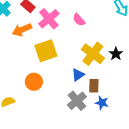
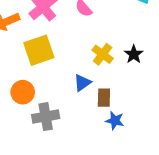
yellow cross: (93, 54) -> (103, 54), size x0.7
gray cross: (77, 101) -> (46, 117), moved, turned 30

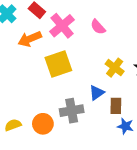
orange circle: (23, 92) -> (43, 124), moved
gray cross: (46, 117) -> (72, 111), moved

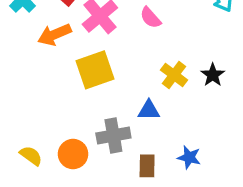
blue triangle: (97, 93) -> (149, 110), turned 35
brown rectangle: (116, 106) -> (147, 166), moved
yellow semicircle: (13, 125) -> (31, 156), turned 56

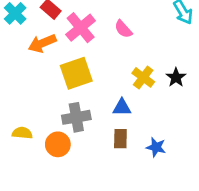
gray cross: (113, 136) -> (76, 117), moved
yellow semicircle: (31, 156) -> (22, 133), moved, turned -30
brown rectangle: (147, 166) -> (120, 139), moved

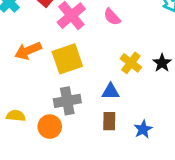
orange arrow: (42, 43) -> (28, 51), moved
blue star: (156, 147) -> (143, 129), turned 30

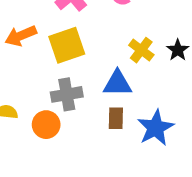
blue triangle: (111, 91) -> (117, 83), size x1.4
blue star: (143, 129) -> (156, 128), size x1.6

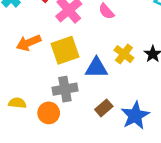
blue triangle: (117, 83) -> (96, 68), moved
brown rectangle: (116, 118) -> (104, 108), turned 48

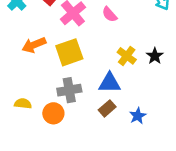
blue triangle: (96, 68) -> (110, 83), moved
blue star: (135, 115) -> (138, 116), size x0.6

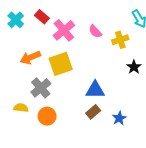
yellow cross: (127, 56) -> (120, 40), moved, turned 35
gray cross: (69, 90) -> (41, 88), moved, turned -30

